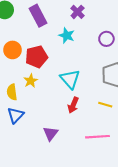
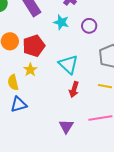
purple circle: (106, 39) -> (89, 26), moved
blue triangle: (15, 115) -> (19, 104), turned 36
purple triangle: (51, 133) -> (66, 126), moved

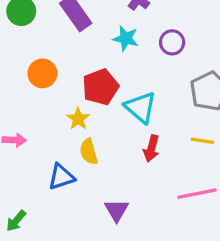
red pentagon: (34, 46) -> (100, 87), moved
yellow semicircle: (13, 82) -> (89, 152), moved
purple triangle: (66, 126) -> (116, 210), moved

